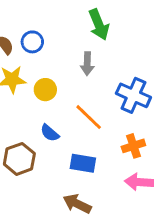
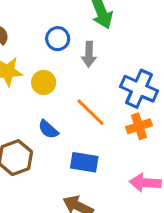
blue circle: (32, 42) -> (58, 39), moved
orange cross: (133, 146) -> (139, 126), moved

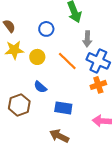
gray arrow: (89, 54) -> (87, 39), moved
orange line: (91, 112) -> (67, 61), moved

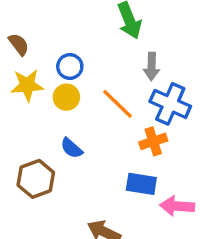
blue circle: (46, 29) -> (70, 66), moved
orange cross: (98, 85) -> (153, 141), moved
blue rectangle: (63, 108) -> (141, 184), moved

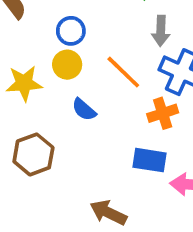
yellow star: (27, 85) -> (24, 83), moved
blue semicircle: (72, 148) -> (84, 110), moved

